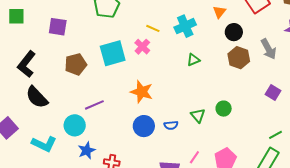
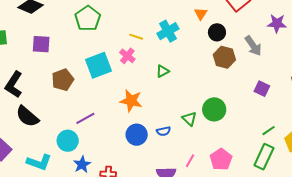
green triangle: (193, 60) -> (163, 71), moved
green circle: (224, 109) -> (214, 109), size x1.5

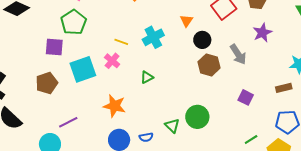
purple star: (277, 23) -> (262, 33), turned -30
purple square: (41, 44) -> (54, 47), moved

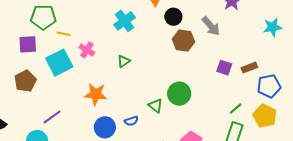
green pentagon: (73, 22) -> (43, 17), turned -30
yellow line: (121, 42) -> (64, 34), moved
brown rectangle: (284, 88) -> (249, 67), moved

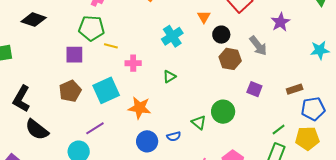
pink cross: (87, 50) -> (133, 63), turned -35
cyan square: (59, 63) -> (106, 90), moved
purple square: (224, 68) -> (254, 89), moved
yellow pentagon: (265, 116) -> (307, 138), turned -30

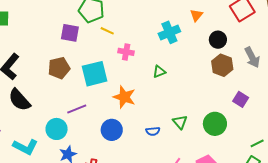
orange triangle: (204, 17) -> (196, 15), moved
green circle: (223, 112) -> (215, 124), moved
blue circle: (147, 141) -> (112, 130), moved

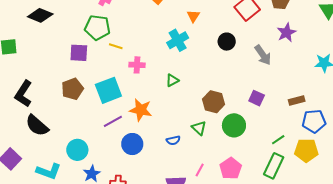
orange triangle: (196, 15) -> (193, 16), moved
brown hexagon: (222, 65) -> (214, 102), moved
purple line: (77, 109) -> (113, 121), moved

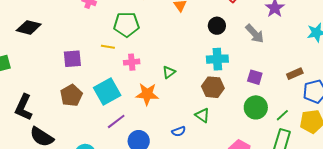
green pentagon: (97, 28) -> (126, 24), moved
cyan cross: (178, 40) -> (217, 59), moved, turned 35
orange star: (141, 110) -> (147, 94), moved
green circle: (234, 125) -> (256, 107), moved

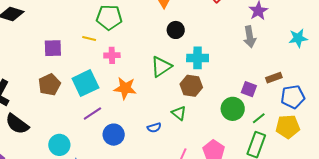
black circle: (217, 26) -> (176, 30), moved
gray arrow: (255, 34) -> (250, 37), moved, turned 30
green triangle: (169, 72) -> (161, 67), moved, size x1.6
purple square: (255, 77) -> (249, 89), moved

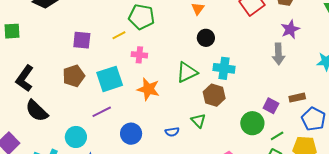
yellow line: (89, 38) -> (119, 35), turned -48
blue pentagon: (293, 97) -> (314, 119), turned 30
purple line: (92, 114) -> (102, 112), moved

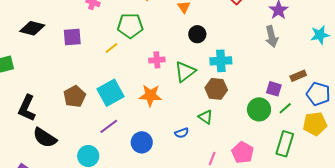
purple square: (82, 40) -> (72, 37), moved
pink cross: (139, 55) -> (157, 60), moved
green line: (277, 136) -> (285, 108), moved

